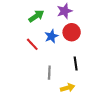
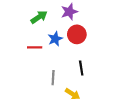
red line: (32, 44) -> (35, 47), turned -48
yellow arrow: (68, 88) -> (73, 94), turned 48

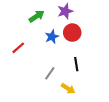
red line: (35, 47) -> (18, 48), moved, turned -40
gray line: (53, 78) -> (50, 73), turned 32

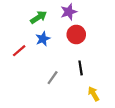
blue star: (52, 37) -> (43, 39), moved
yellow arrow: (68, 89) -> (94, 94), moved, turned -152

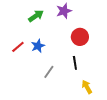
red circle: (76, 34) -> (80, 37), moved
blue star: (43, 39) -> (38, 46), moved

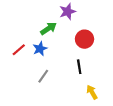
green arrow: (36, 16) -> (48, 28), moved
gray line: (49, 72) -> (43, 76), moved

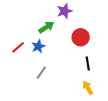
black line: (79, 67) -> (88, 64), moved

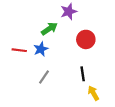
red line: (18, 47) -> (19, 50), turned 48
black line: (88, 64) -> (83, 74), moved

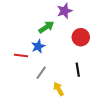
red line: (19, 50) -> (21, 55), moved
yellow arrow: (93, 93) -> (58, 89), moved

